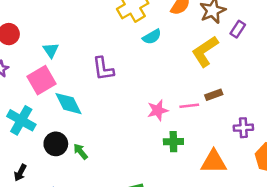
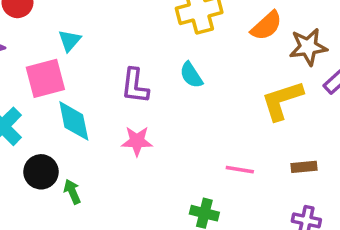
cyan semicircle: (152, 37) -> (191, 75), moved, turned 72
brown rectangle: (214, 95) -> (304, 167), moved
pink star: (158, 110) -> (137, 141), moved

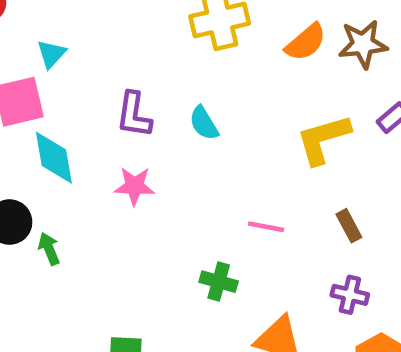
brown star: (308, 47) -> (363, 44), moved
cyan semicircle: (191, 75) -> (204, 123), moved
brown rectangle: (304, 167) -> (349, 226), turned 65

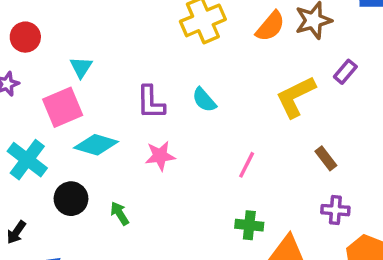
cyan diamond: (54, 158) -> (96, 145), turned -54
pink line: (266, 227) -> (247, 165), moved, turned -64
green arrow: (49, 249) -> (120, 213), moved
green cross: (219, 282) -> (249, 225), moved

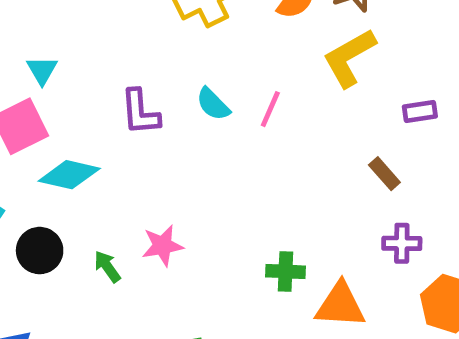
purple rectangle: (345, 72) -> (420, 112), moved, turned 45
yellow L-shape: (296, 97) -> (349, 58), moved
pink star: (160, 156) -> (163, 246), moved
pink line: (247, 165) -> (270, 109), moved

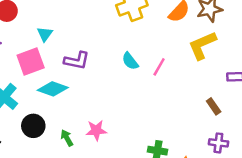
purple L-shape: (140, 112) -> (77, 61), moved, turned -80

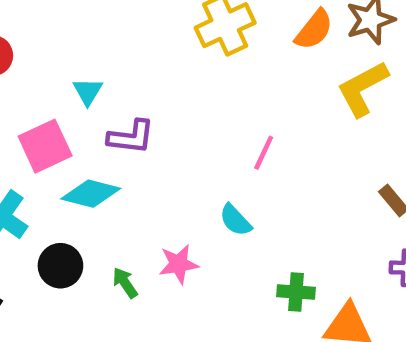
cyan triangle: (45, 34) -> (88, 91), moved
cyan semicircle: (130, 61) -> (235, 220), moved
pink line: (159, 67) -> (264, 153), moved

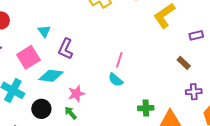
purple L-shape: (131, 137) -> (66, 49), turned 115
pink line: (264, 153) -> (119, 60), moved
pink star: (179, 264) -> (76, 94), moved

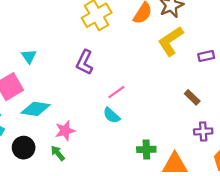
purple rectangle: (196, 35) -> (206, 56), moved
purple L-shape: (66, 49) -> (85, 62), moved
pink line: (119, 60) -> (116, 92), turned 35

